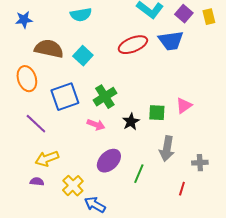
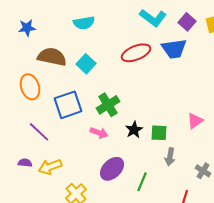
pink triangle: (184, 106) -> (195, 121), moved
green square: (157, 113) -> (159, 133), moved
gray arrow: (167, 149) -> (170, 157), size x0.7
gray cross: (200, 163) -> (203, 171), turned 35
purple semicircle: (37, 182) -> (25, 163), moved

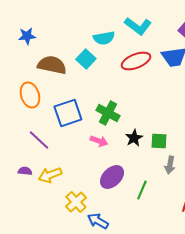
cyan L-shape: (153, 18) -> (138, 26), moved
cyan semicircle: (84, 23) -> (104, 38), moved
cyan square: (86, 64) -> (86, 59), moved
green cross: (108, 105) -> (108, 113), turned -30

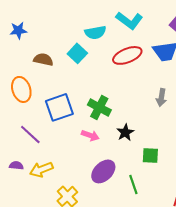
brown semicircle: (52, 65) -> (43, 59), size x0.7
green square: (159, 141) -> (150, 155), moved
gray arrow: (170, 165) -> (161, 97), moved
green line: (142, 190) -> (133, 184), turned -42

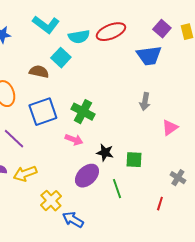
cyan L-shape: (129, 20) -> (46, 25), moved
red ellipse: (127, 55) -> (111, 32), moved
brown semicircle: (43, 59) -> (39, 72), moved
black star: (125, 132) -> (105, 153), moved, turned -30

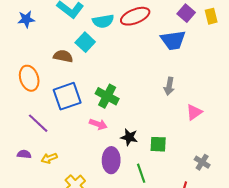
yellow arrow: (25, 174) -> (49, 158), size x0.7
purple ellipse: (87, 176) -> (111, 160), turned -45

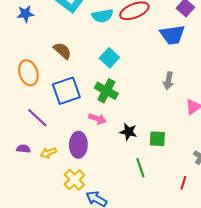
cyan square: (85, 42) -> (109, 58), moved
brown semicircle: (63, 56) -> (62, 51), turned 30
purple ellipse: (111, 160) -> (78, 145), moved

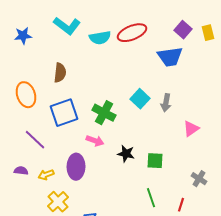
brown semicircle: (62, 51) -> (60, 73), turned 54
cyan square: (109, 58) -> (140, 99), moved
green line: (140, 168) -> (151, 198), moved
yellow cross: (74, 180) -> (58, 202), moved

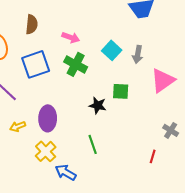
pink triangle: (191, 129) -> (163, 80), size x1.5
pink arrow: (95, 141) -> (71, 37), moved
green square: (155, 161) -> (121, 91), moved
green line: (151, 198) -> (93, 144), moved
yellow cross: (58, 202) -> (46, 151), moved

